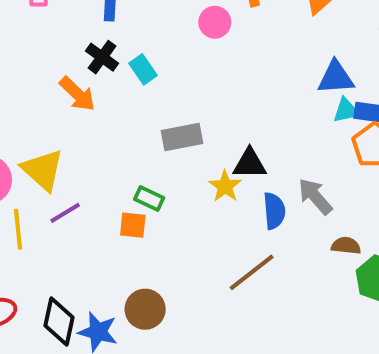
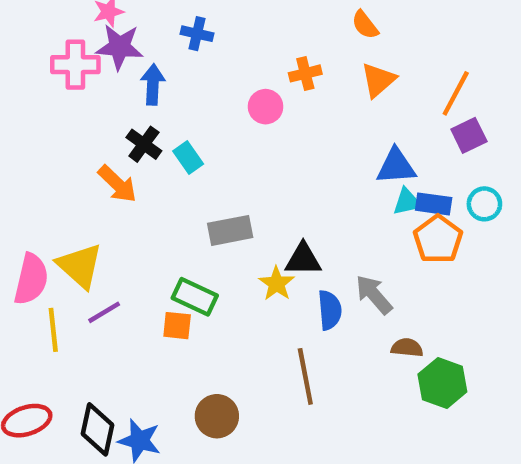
green rectangle: (149, 199) -> (195, 297), size x1.4
brown line: (252, 272) -> (305, 376), turned -63
brown circle: (145, 309) -> (217, 416), moved

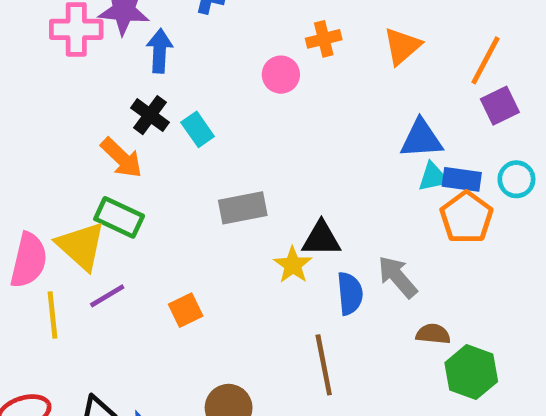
green rectangle: (195, 297) -> (119, 217), moved
orange square: (177, 326) -> (186, 310), turned -32

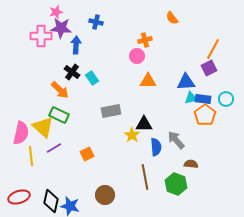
orange triangle: (402, 46) -> (148, 81), moved, turned 42
pink circle: (281, 75) -> (137, 56), moved
purple square: (500, 106) -> (209, 68), moved
green hexagon: (471, 372) -> (176, 184), moved

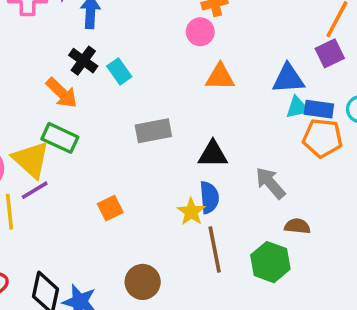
orange pentagon: (205, 115) -> (323, 138), turned -30
yellow star: (132, 135) -> (191, 212), moved
blue semicircle: (156, 147) -> (209, 197), moved
purple line: (54, 148) -> (35, 190), moved

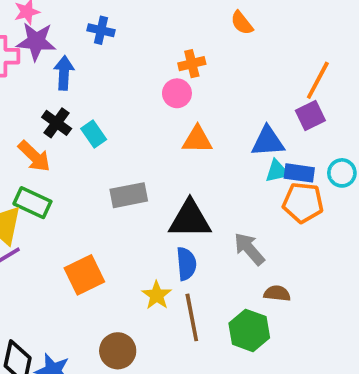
black triangle: (213, 154) -> (190, 219), size x1.4
orange square: (110, 208) -> (84, 275), size x1.5
yellow star: (191, 212) -> (157, 295), moved

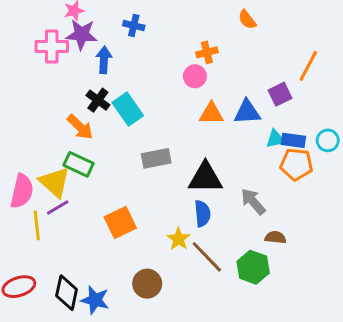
purple square: (310, 115) -> (280, 94), moved
cyan rectangle: (94, 134) -> (128, 109), size x1.5
blue triangle: (268, 141) -> (247, 112), moved
brown line: (192, 317) -> (207, 257), turned -33

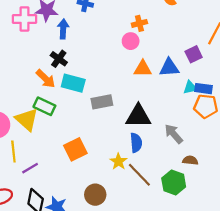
cyan rectangle: (128, 109) -> (73, 83), moved, turned -40
purple line: (58, 208) -> (30, 168), moved

